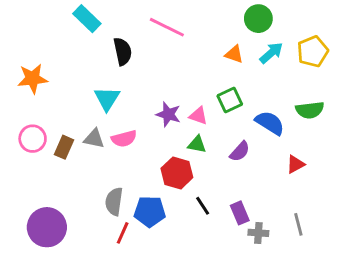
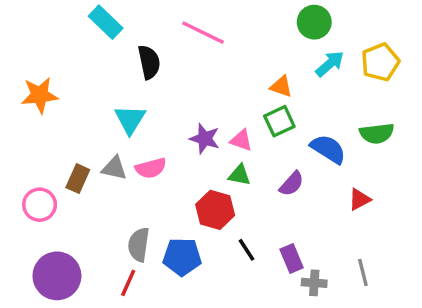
orange triangle: (234, 54) -> (281, 86), moved
pink circle: (33, 139) -> (40, 205), moved
red line: (123, 233) -> (128, 283), moved

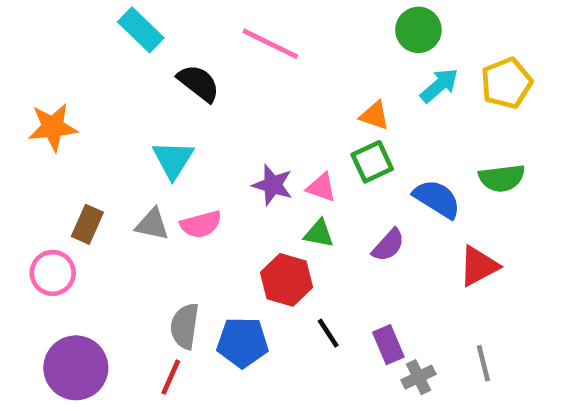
black semicircle: (149, 62) -> (199, 83), turned -40
brown rectangle: (78, 179) -> (87, 224), moved
red triangle: (359, 199) -> (479, 266), size x1.4
gray cross: (314, 283) -> (418, 377), turned -30

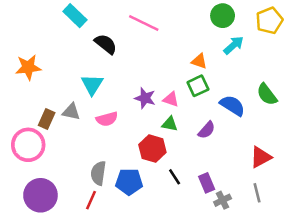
yellow pentagon: (506, 83) -> (269, 21), moved
green semicircle: (502, 178) -> (267, 94), turned 60
gray triangle: (152, 224) -> (71, 112), moved
red triangle: (479, 266) -> (261, 157), moved
pink circle: (53, 273) -> (28, 145), size x1.4

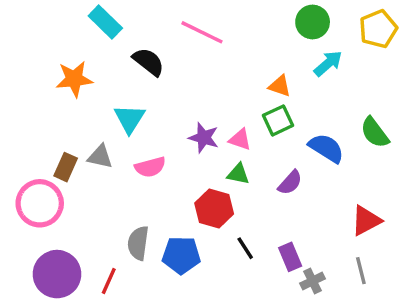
orange star: (28, 67) -> (74, 79), moved
red line: (91, 200) -> (109, 281), moved

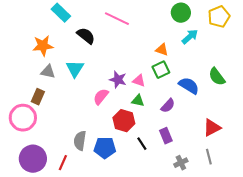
gray triangle: (100, 157) -> (48, 72), moved
pink semicircle: (150, 167) -> (101, 97), moved, turned 144
purple rectangle: (290, 257) -> (166, 136), moved

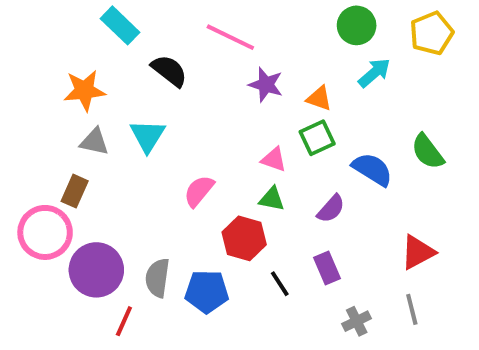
purple star: (118, 80) -> (266, 85), moved
purple circle: (33, 159) -> (96, 270), moved

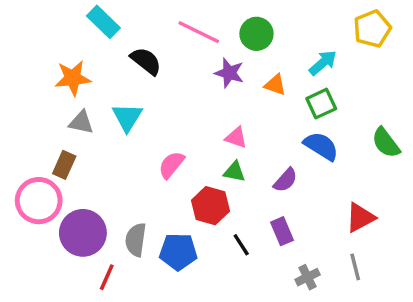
green circle: (357, 25) -> (256, 34), moved
green square: (317, 138) -> (321, 104), moved
green semicircle: (428, 152) -> (386, 143), moved

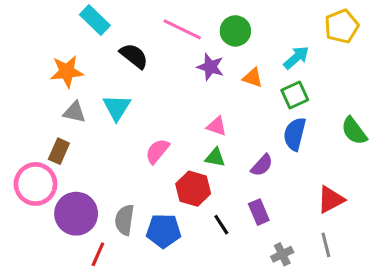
blue semicircle: (321, 146) -> (295, 134), turned -108

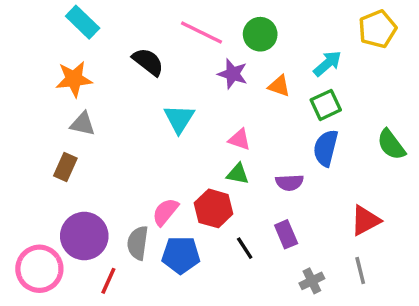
cyan rectangle: (95, 20) -> (83, 22), moved
cyan triangle: (117, 107) -> (179, 119), moved
pink semicircle: (157, 151) -> (165, 212), moved
purple semicircle: (262, 165) -> (289, 183), turned 45
pink circle: (35, 184) -> (39, 269), moved

